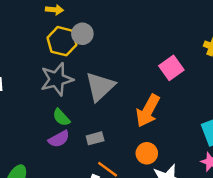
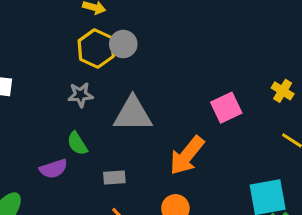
gray star: (57, 79) -> (80, 95), size x0.6
gray triangle: (100, 87) -> (133, 114), turned 32
purple semicircle: (59, 139) -> (53, 169), moved

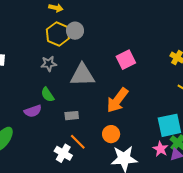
pink square: (226, 108) -> (126, 60), moved

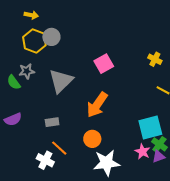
gray triangle: (82, 75) -> (61, 81), turned -40
green semicircle: (48, 95) -> (14, 82), moved

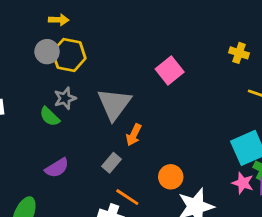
gray circle: (51, 37) -> (47, 52), moved
orange arrow: (97, 105) -> (134, 135), moved, size x0.6
gray rectangle: (52, 122) -> (111, 163), turned -32

